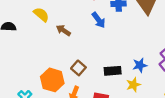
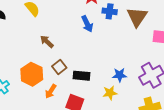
brown arrow: (63, 30) -> (47, 42), moved
black rectangle: (113, 71) -> (81, 76), moved

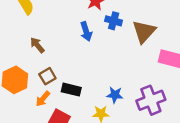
orange arrow: (51, 91) -> (43, 99), moved

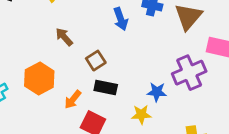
brown square: (47, 76) -> (96, 61), moved
purple cross: (151, 100) -> (189, 73), moved

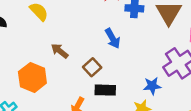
blue arrow: (121, 19) -> (113, 38), moved
orange hexagon: (39, 78) -> (32, 77), moved

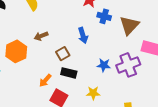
brown arrow: (60, 51) -> (41, 36), turned -72
blue star: (152, 86) -> (104, 65), moved

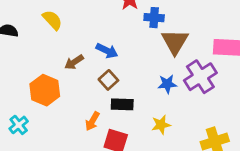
brown triangle: (129, 25) -> (175, 42), moved
blue arrow: (83, 35) -> (107, 51), moved, turned -35

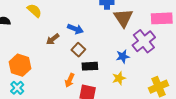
blue star: (167, 84) -> (123, 56), moved
orange hexagon: (45, 90) -> (20, 65), moved

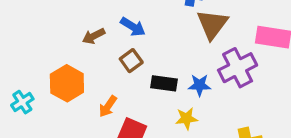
orange hexagon: (20, 65) -> (67, 83), moved
black rectangle: (90, 66) -> (164, 83), moved

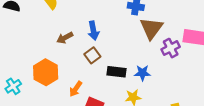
blue arrow: (133, 27) -> (93, 31), turned 48
purple cross: (238, 68) -> (171, 48), moved, size x0.7

